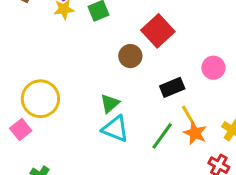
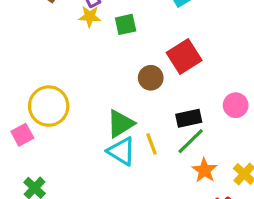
green triangle: (110, 103) -> (120, 124), size x1.4
yellow line: (188, 115) -> (152, 144), moved
green line: (162, 136) -> (191, 141), moved

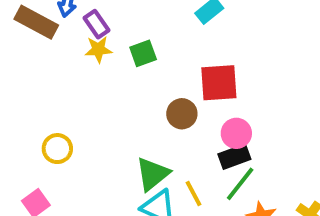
red square: (184, 56) -> (219, 83), turned 36
pink circle: (236, 105) -> (236, 133), moved
yellow circle: (49, 106) -> (57, 149), moved, size x0.6

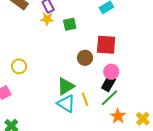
black rectangle: (234, 157) -> (109, 83), turned -49

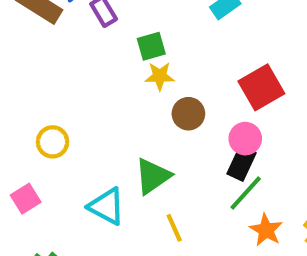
yellow star: (47, 19) -> (160, 76), moved
red square: (106, 45) -> (261, 87), moved, turned -30
yellow line: (85, 99) -> (174, 228), moved
cyan triangle: (66, 104) -> (107, 206), moved

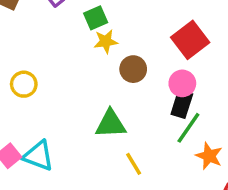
yellow circle: (53, 142) -> (24, 84), moved
green triangle: (153, 176) -> (111, 124), turned 40
cyan triangle: (107, 206) -> (38, 156), moved

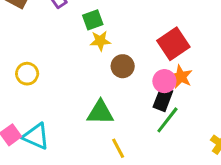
orange star: (209, 156) -> (181, 77), moved

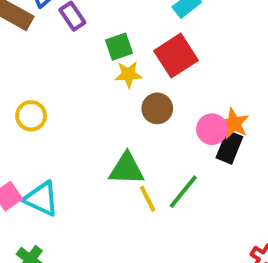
red square: (173, 44) -> (176, 56), moved
black rectangle: (163, 99) -> (229, 147), moved
green line: (167, 120) -> (183, 192), moved
yellow line: (118, 148) -> (148, 199), moved

